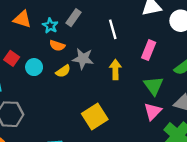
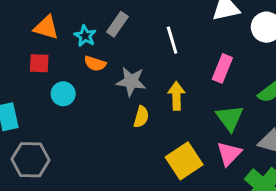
red square: (12, 58) -> (39, 63), moved, turned -32
yellow semicircle: (63, 71) -> (141, 117), moved, turned -40
yellow square: (95, 116) -> (184, 161), moved

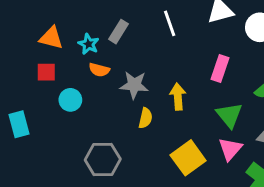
white line: (172, 40) -> (170, 23), moved
gray hexagon: (31, 160) -> (103, 159), moved

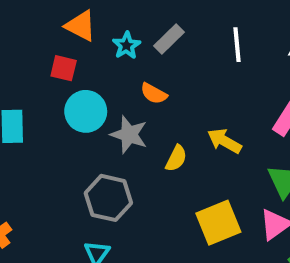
orange semicircle: (99, 70) -> (154, 93), moved
gray star: (134, 85) -> (129, 135), moved
yellow arrow: (178, 97) -> (224, 141), turned -70
cyan circle: (70, 100) -> (86, 111), size x1.4

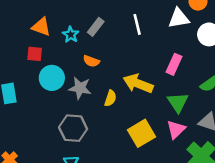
yellow arrow: (224, 141) -> (138, 84), size x1.4

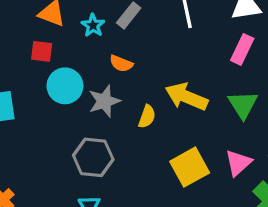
pink rectangle: (174, 64) -> (242, 49), moved
gray star: (80, 88) -> (104, 101), turned -30
green triangle: (178, 102) -> (243, 105), moved

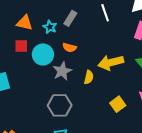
cyan circle: (65, 86) -> (43, 54), moved
yellow arrow: (186, 97) -> (111, 63), turned -30
yellow square: (190, 167) -> (118, 104), size x0.7

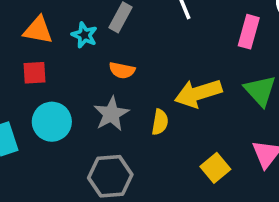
cyan circle: (43, 54) -> (52, 122), moved

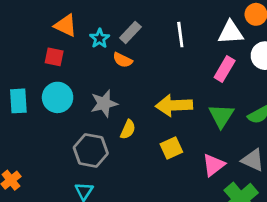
orange semicircle: (122, 70) -> (123, 60), moved
yellow semicircle: (160, 122) -> (128, 129), moved
yellow square: (215, 168) -> (171, 148), moved

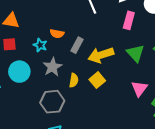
gray rectangle: (130, 32) -> (77, 45), moved
cyan star: (100, 38) -> (40, 45), moved
yellow square: (171, 148) -> (97, 80), moved

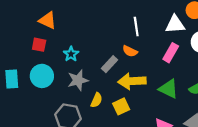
orange semicircle: (57, 34) -> (130, 51), moved
green triangle: (135, 53) -> (169, 89), turned -36

